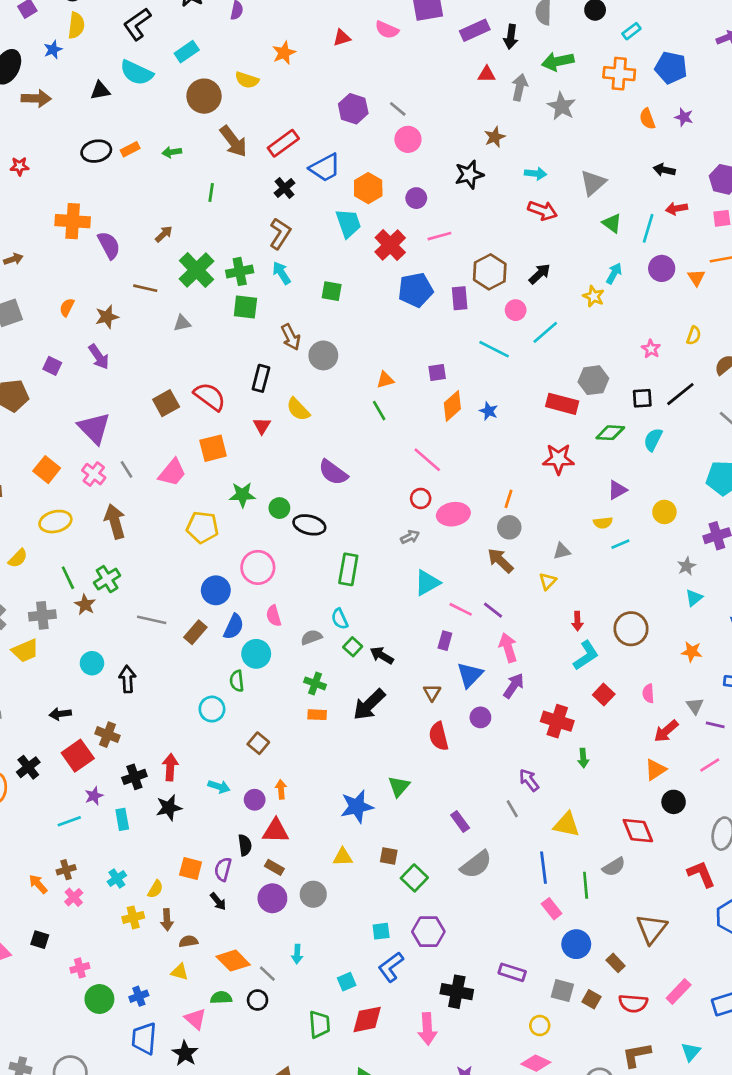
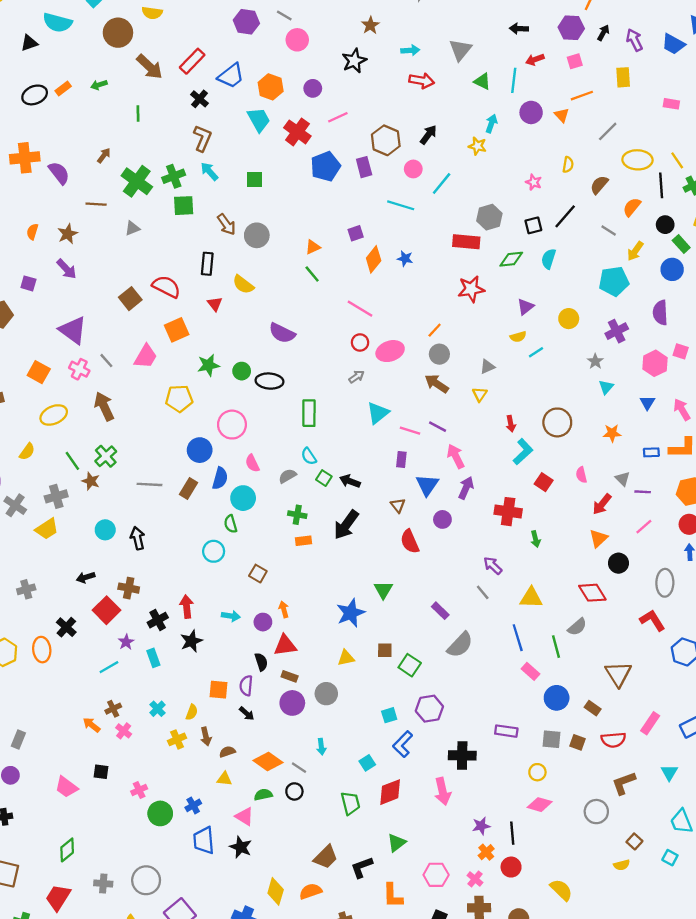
orange line: (508, 499) -> (435, 330), turned 35

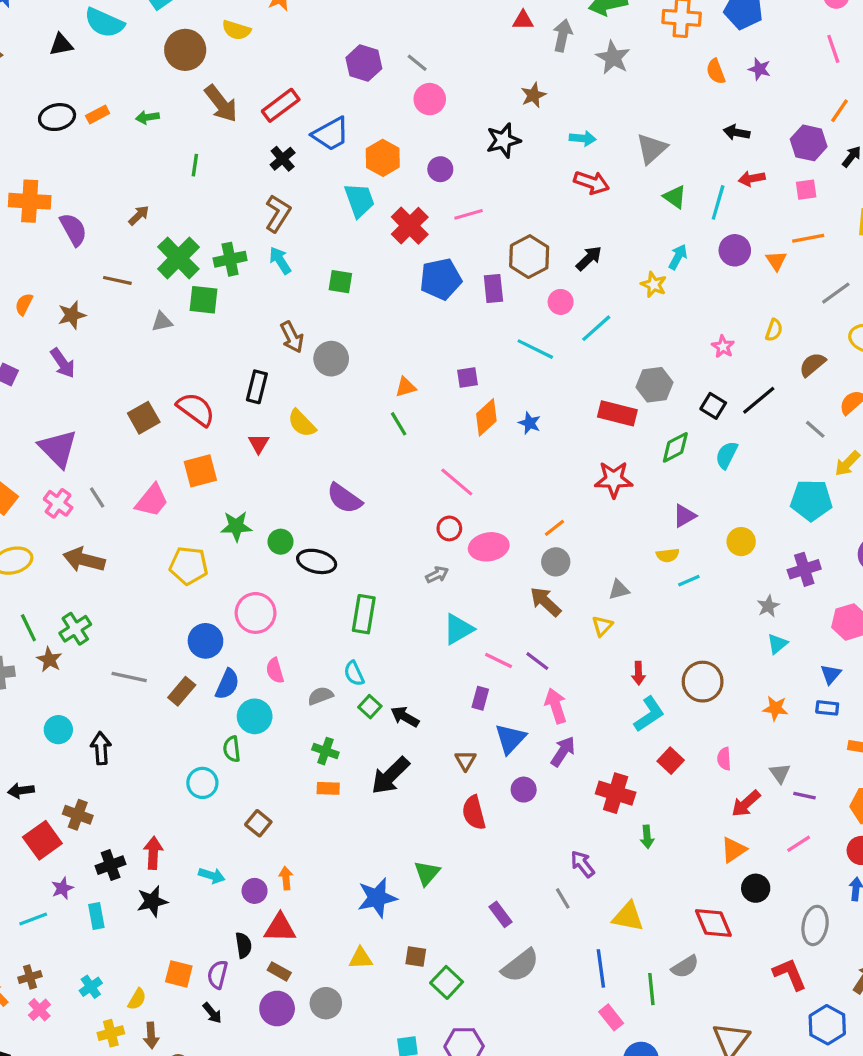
green square: (184, 206) -> (204, 300), moved
black square: (533, 225) -> (713, 406), turned 36
green diamond: (511, 259) -> (675, 447), turned -30
brown arrow: (104, 406) -> (84, 560), turned -60
blue rectangle: (651, 452) -> (827, 708), moved

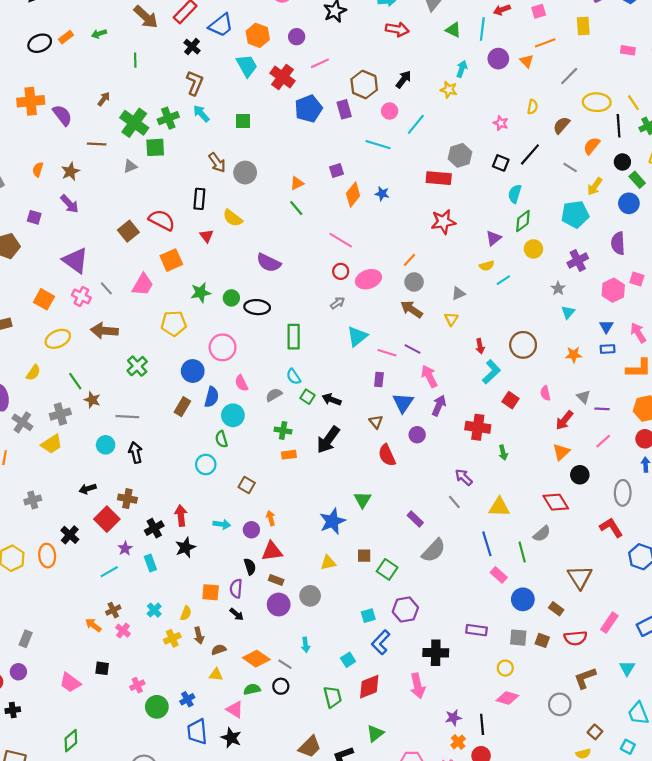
green diamond: (675, 447) -> (523, 221), moved
green cross: (75, 629) -> (137, 366), moved
gray line: (129, 677) -> (127, 417), moved

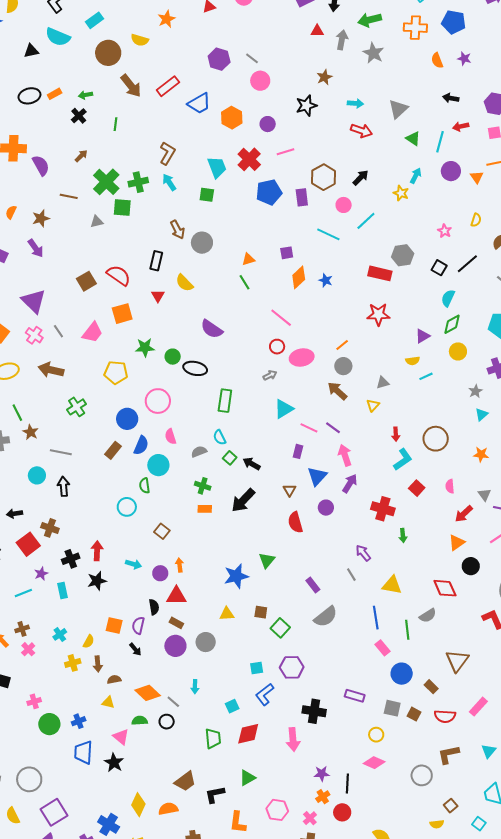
black cross: (192, 47) -> (79, 116), moved
cyan trapezoid: (247, 66) -> (217, 167), moved

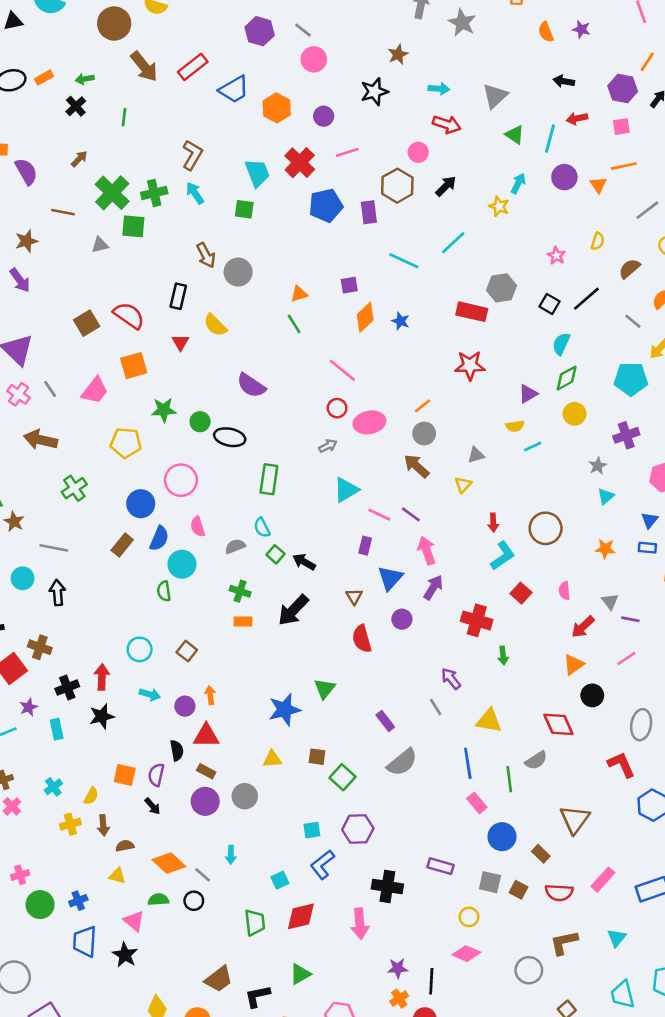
pink circle: (344, 205) -> (418, 152), moved
cyan circle: (127, 507) -> (140, 649), moved

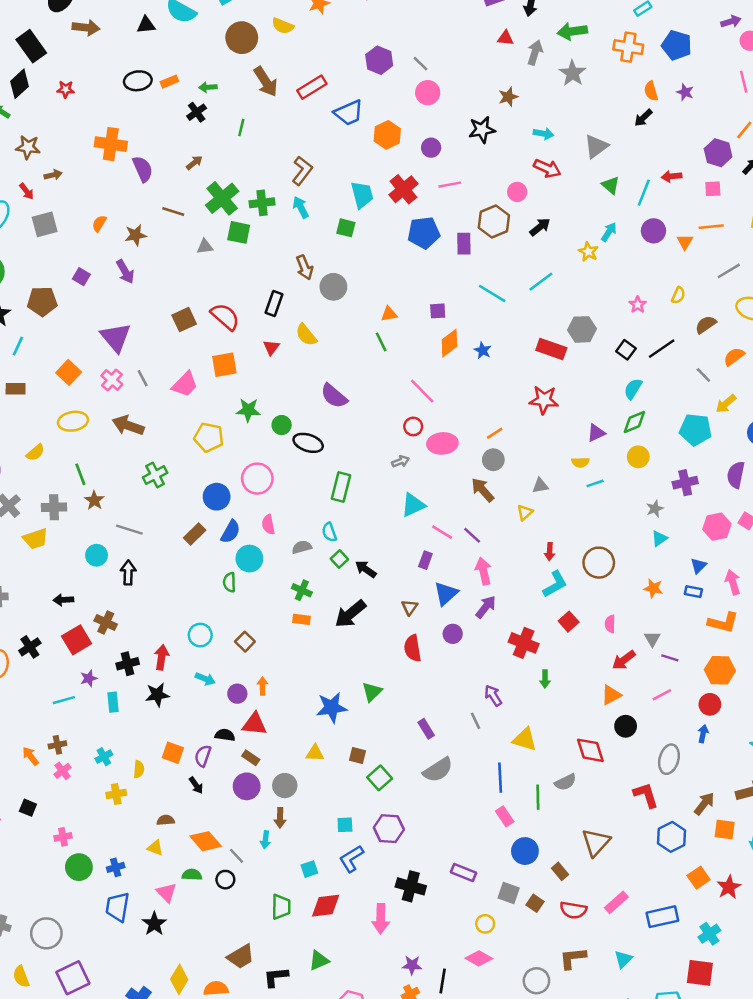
black arrow: (564, 81) -> (643, 118), moved, turned -60
black semicircle: (177, 750) -> (225, 735), turned -78
yellow semicircle: (91, 796) -> (139, 769), turned -30
brown arrow: (103, 825) -> (280, 818), moved

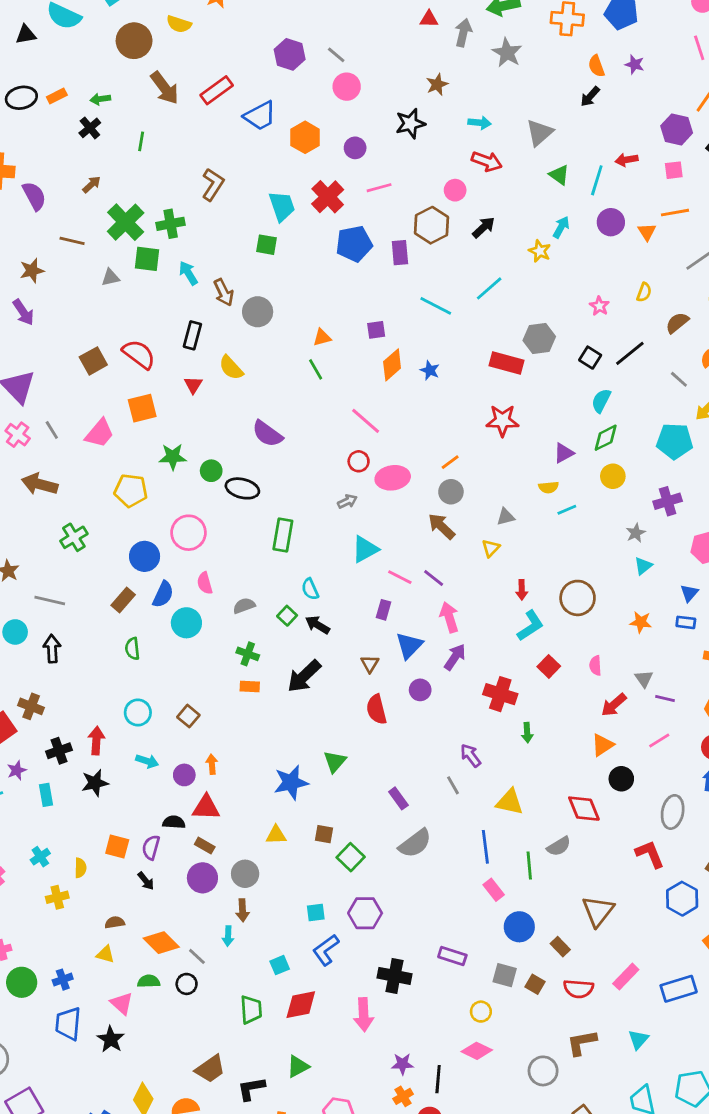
cyan arrow: (301, 207) -> (188, 273), moved
cyan semicircle: (329, 532) -> (310, 589), moved
green semicircle: (229, 582) -> (132, 649), moved

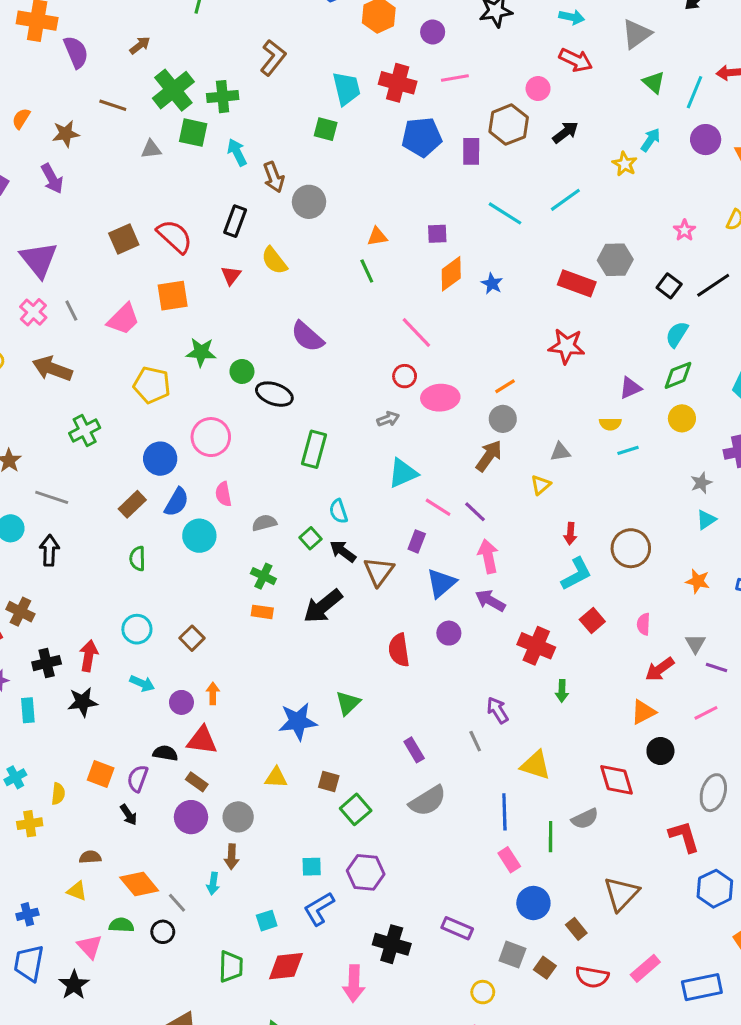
red cross: (328, 197) -> (398, 83), turned -36
brown arrow: (441, 526) -> (489, 456), turned 76
purple arrow: (455, 657) -> (490, 601), turned -100
brown triangle: (370, 664) -> (379, 571), moved, size x1.5

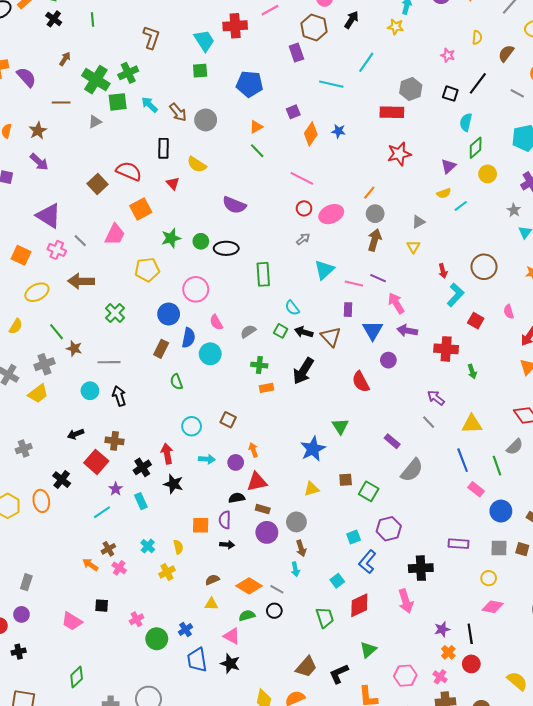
blue pentagon: (422, 137) -> (250, 84), moved, turned 30
black star: (83, 702) -> (173, 484), turned -30
black arrow: (129, 815) -> (227, 545), turned -32

